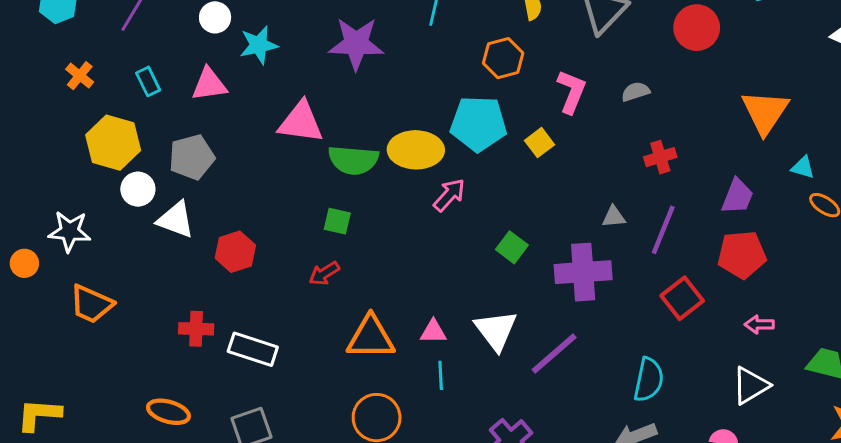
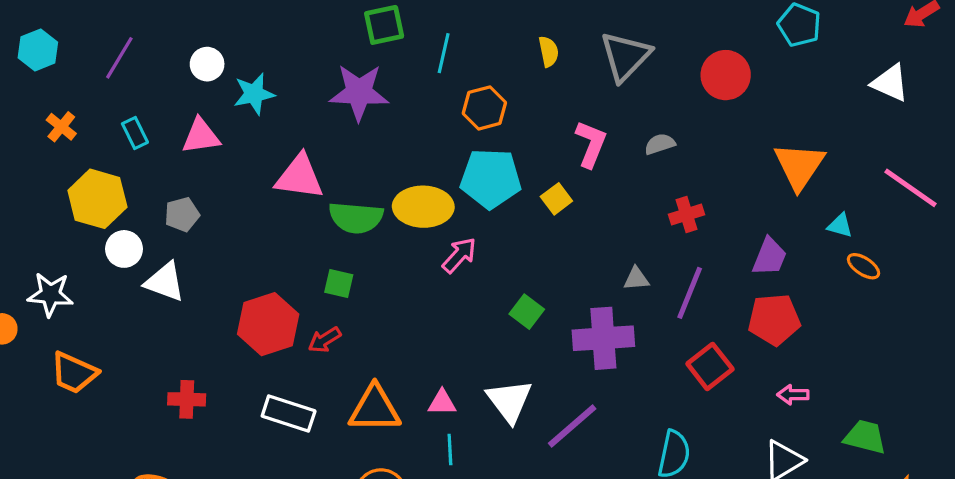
orange hexagon: (503, 58) -> (484, 108), moved
gray pentagon: (192, 157) -> (182, 214), size x0.7
red hexagon: (235, 252) -> (268, 324), moved, size x1.4
white rectangle: (253, 349) -> (289, 413), moved

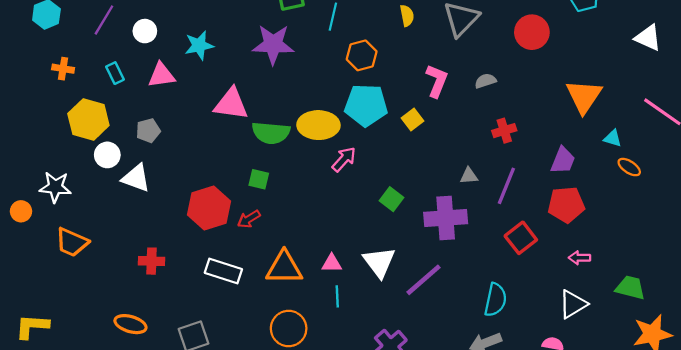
white circle: (207, 64) -> (145, 31), moved
orange cross: (61, 127) -> (63, 69), turned -30

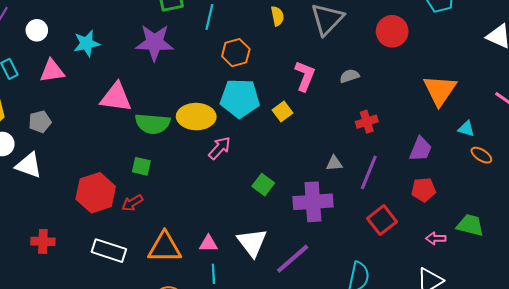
red pentagon: (566, 205) -> (424, 190), size x0.7
green trapezoid: (630, 288) -> (470, 225), moved

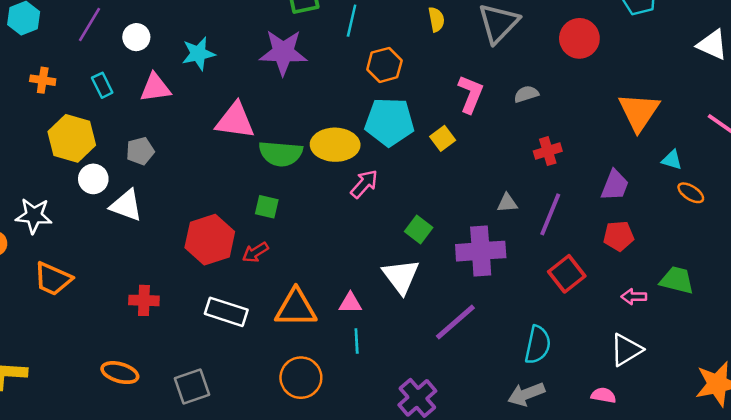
white triangle: (252, 242) -> (401, 276), moved

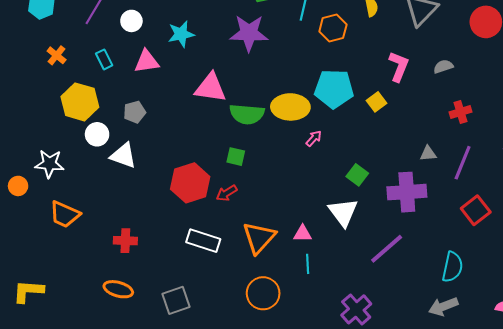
orange hexagon: (384, 65) -> (333, 28), moved
orange cross: (43, 80) -> (57, 55), turned 30
pink arrow: (364, 184) -> (314, 138), size x0.7
red cross: (144, 300) -> (125, 241), moved
orange triangle: (296, 308) -> (259, 238), turned -48

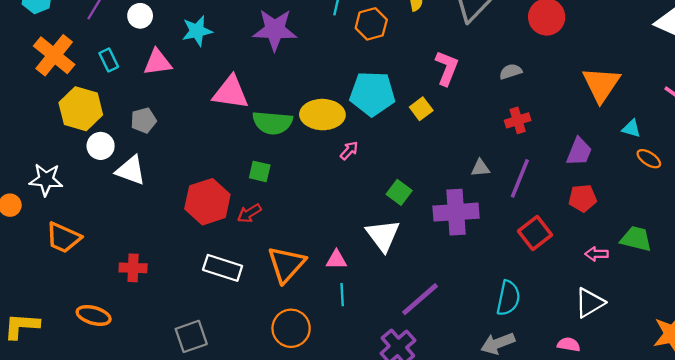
orange cross: (57, 55) -> (54, 55), size x1.8
gray semicircle: (443, 66) -> (511, 72), moved
purple line: (387, 249) -> (420, 299), moved
orange ellipse: (118, 289) -> (94, 315), moved

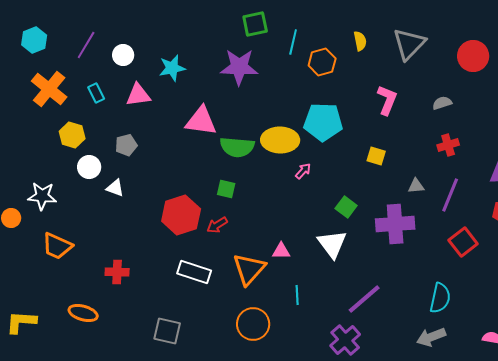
yellow hexagon: (81, 109) -> (72, 135), size x0.7
yellow square: (421, 109) -> (376, 156), moved, turned -36
white triangle: (131, 170) -> (115, 188), size x0.7
pink triangle: (336, 260) -> (281, 251), moved
gray square: (191, 336) -> (167, 331), turned 32

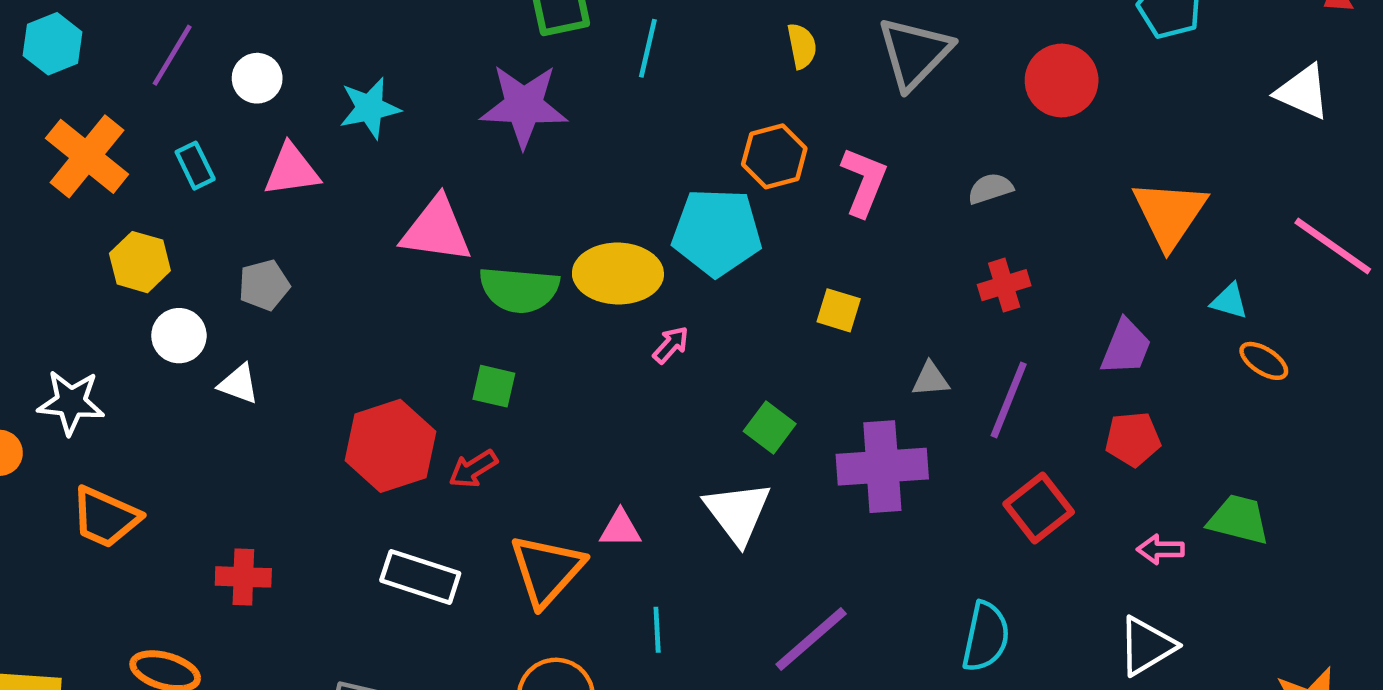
orange hexagon: (322, 62) -> (774, 156), moved

